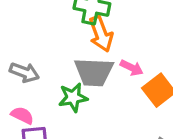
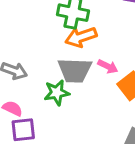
orange arrow: (101, 34) -> (81, 37), turned 92

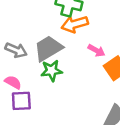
gray trapezoid: (75, 70) -> (48, 48), moved, turned 144

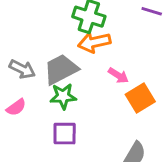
pink semicircle: (13, 82) -> (16, 107), turned 112
purple square: (21, 101) -> (65, 134), moved

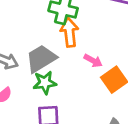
orange arrow: (94, 42) -> (69, 32), turned 100

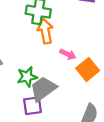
gray trapezoid: (41, 59) -> (43, 89), moved

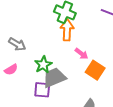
orange square: (88, 69) -> (95, 70), turned -30
green star: (27, 77) -> (43, 65), turned -30

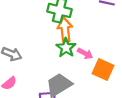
green star: (43, 65) -> (66, 48), moved

